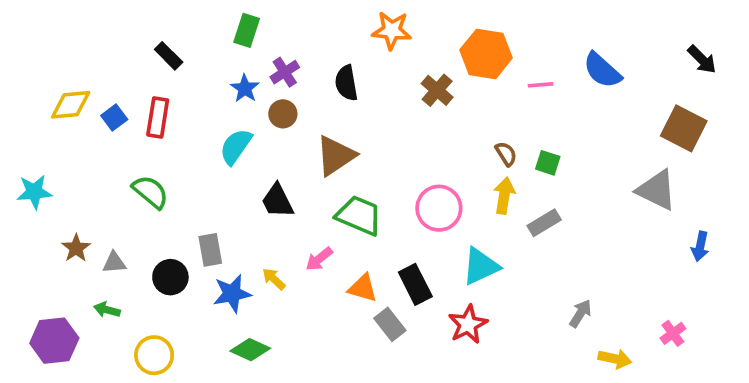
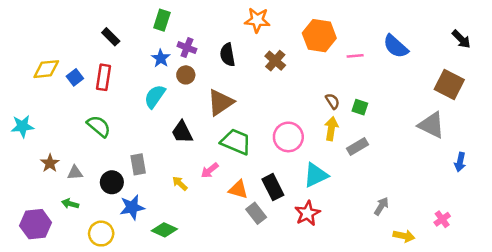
purple cross: (285, 72) -> (187, 48), turned -36
brown cross: (437, 90) -> (275, 61), moved
blue star: (232, 293) -> (132, 207), moved

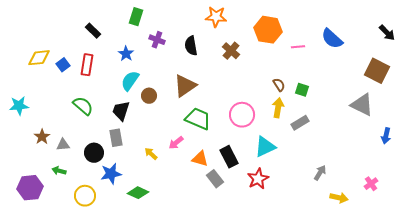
blue star: (161, 58) -> (126, 54), moved
brown circle: (186, 75) -> (149, 96), moved
black trapezoid: (182, 132) -> (121, 111), moved, turned 45

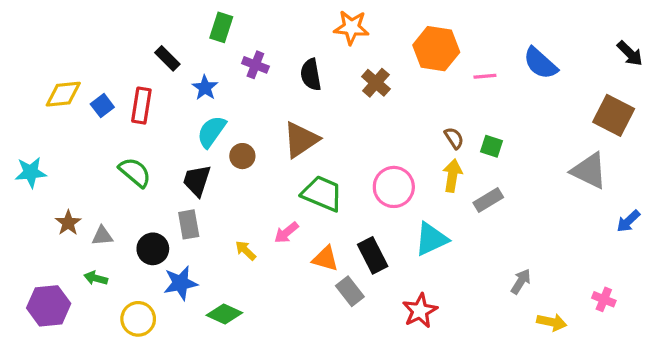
black rectangle: (93, 31) -> (167, 58), moved
blue arrow: (386, 136) -> (628, 221), turned 35
red star: (258, 179) -> (420, 311), moved
pink cross: (371, 184) -> (604, 299), turned -32

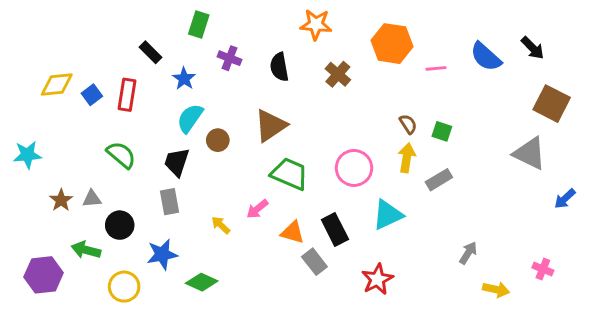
black arrow: (630, 53) -> (533, 48), moved
gray triangle: (102, 236) -> (92, 199), moved
black circle: (153, 249) -> (120, 225), moved
green arrow: (96, 278) -> (86, 250), size x1.4

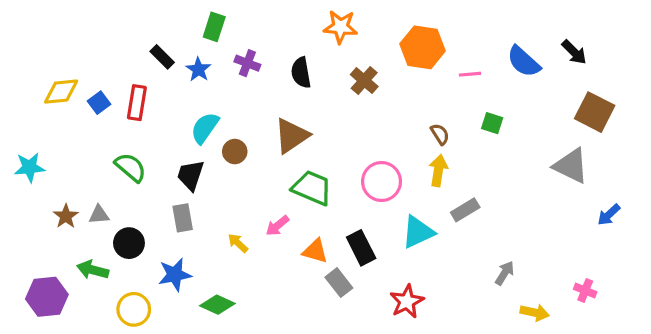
blue star: (184, 79) -> (198, 69), moved
green square: (442, 131) -> (492, 123), moved
gray rectangle: (439, 180) -> (465, 210), moved

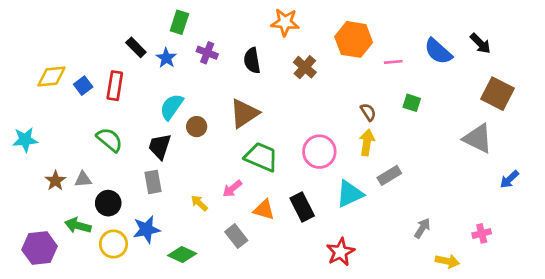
gray rectangle: (339, 283) -> (236, 236), moved
pink cross: (585, 290) -> (482, 233), moved, turned -36
yellow circle: (134, 309) -> (113, 244), moved

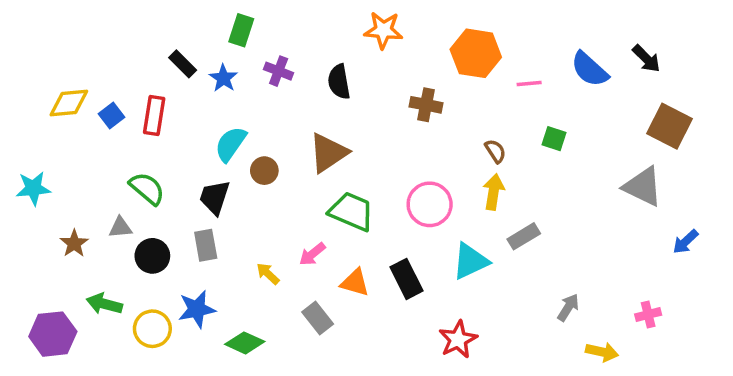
brown cross: (305, 67) -> (426, 105), moved, turned -30
gray triangle: (83, 179) -> (120, 227), moved
black circle: (108, 203) -> (152, 256), moved

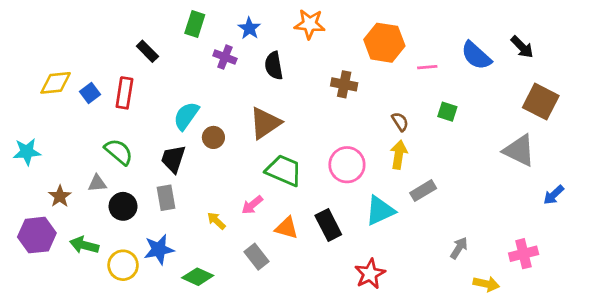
blue star: (223, 78) -> (249, 28), moved
pink cross: (648, 315) -> (524, 254), size x1.4
purple hexagon: (53, 334) -> (37, 235), moved

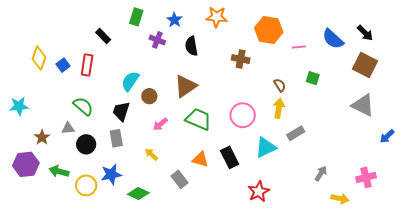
yellow diamond: (56, 83) -> (39, 58), turned -65
brown square: (541, 102) -> (365, 65), moved
pink arrow: (252, 205) -> (160, 124), moved

